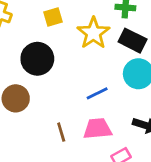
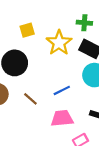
brown line: (61, 132) -> (30, 99), moved, turned -32

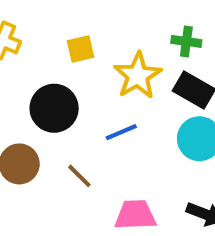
blue line: (62, 90) -> (121, 132), moved

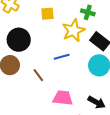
green cross: (186, 41) -> (88, 12), moved
black circle: (54, 108) -> (19, 40), moved

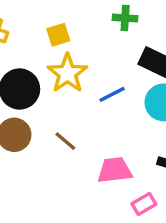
yellow star: (73, 30) -> (67, 73), moved
blue line: (62, 57) -> (112, 94), moved

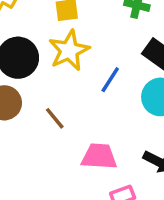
blue line: (112, 94) -> (110, 80), turned -40

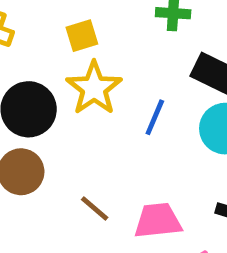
brown line: (55, 118) -> (95, 208), moved

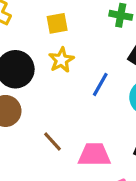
yellow star: (94, 88) -> (61, 60), size x0.7

